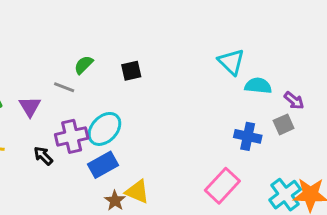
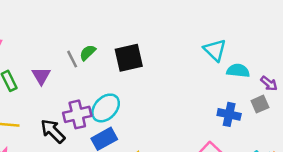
black square: (131, 71) -> (129, 58), size x1.6
gray line: (64, 87) -> (72, 59), moved, turned 42
purple triangle: (30, 107) -> (41, 76), moved
black arrow: (43, 156) -> (53, 131), size x1.5

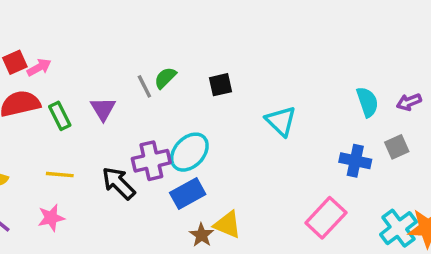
cyan triangle: (215, 50) -> (281, 121), moved
black square: (129, 58) -> (220, 85), size x0.6
cyan semicircle: (238, 71) -> (367, 102), turned 65
purple arrow: (269, 84) -> (409, 102), moved, turned 120

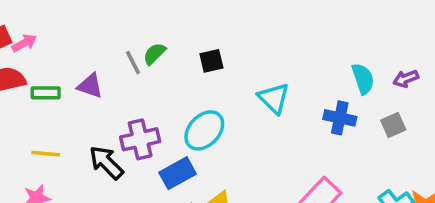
purple triangle: (103, 109) -> (90, 86), turned -40
green rectangle: (60, 116) -> (46, 93), turned -64
cyan ellipse: (189, 152) -> (204, 130), moved
blue cross: (355, 161) -> (340, 118), moved

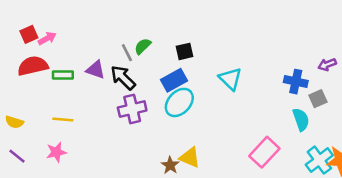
cyan semicircle: (363, 79) -> (301, 119), moved
blue cross: (340, 118) -> (296, 82), moved
black arrow: (106, 162) -> (123, 78), moved
blue rectangle: (178, 173) -> (174, 80), moved

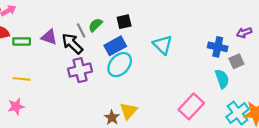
green semicircle: (143, 46) -> (95, 25), moved
gray line: (127, 53) -> (81, 30), moved
yellow triangle: (190, 157) -> (128, 111), turned 48

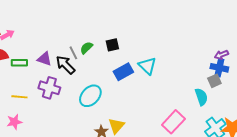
blue rectangle: (115, 46) -> (123, 72), moved
blue cross: (218, 47) -> (219, 68), moved
cyan ellipse: (120, 65) -> (90, 96), moved
purple cross: (80, 70) -> (49, 88), moved, turned 30

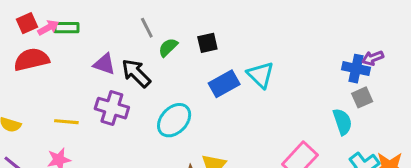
gray line: (73, 53) -> (147, 28), moved
green rectangle: (19, 63) -> (66, 28), moved
blue cross: (219, 68) -> (356, 69), moved

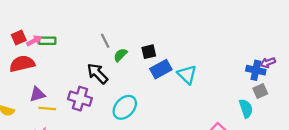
purple triangle: (104, 64) -> (37, 94), moved, turned -35
blue rectangle: (224, 84) -> (161, 69), moved

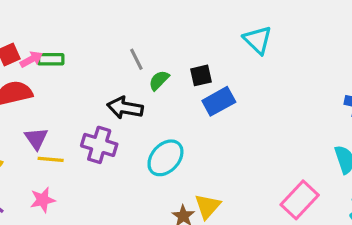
black arrow: (97, 73) -> (125, 108), turned -35
cyan triangle: (187, 75) -> (258, 40), moved
purple triangle: (37, 94) -> (36, 138), turned -49

